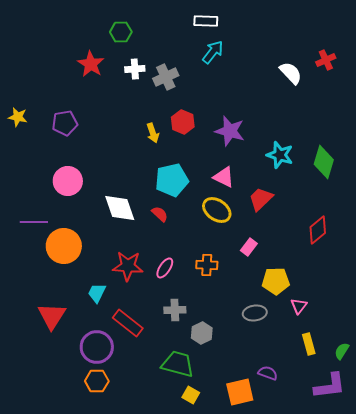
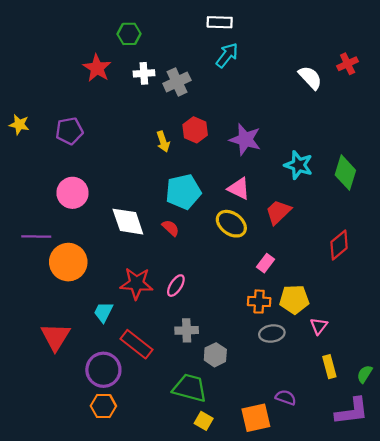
orange cross: (207, 265) -> (259, 302), moved

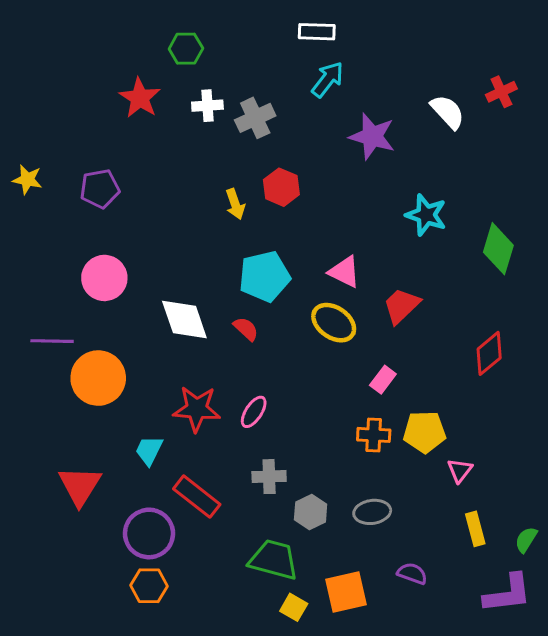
purple star: (245, 139) -> (372, 136), moved
cyan star: (299, 165) -> (426, 215), moved
gray ellipse: (272, 334) -> (372, 512), moved
orange square: (256, 418) -> (346, 592), moved

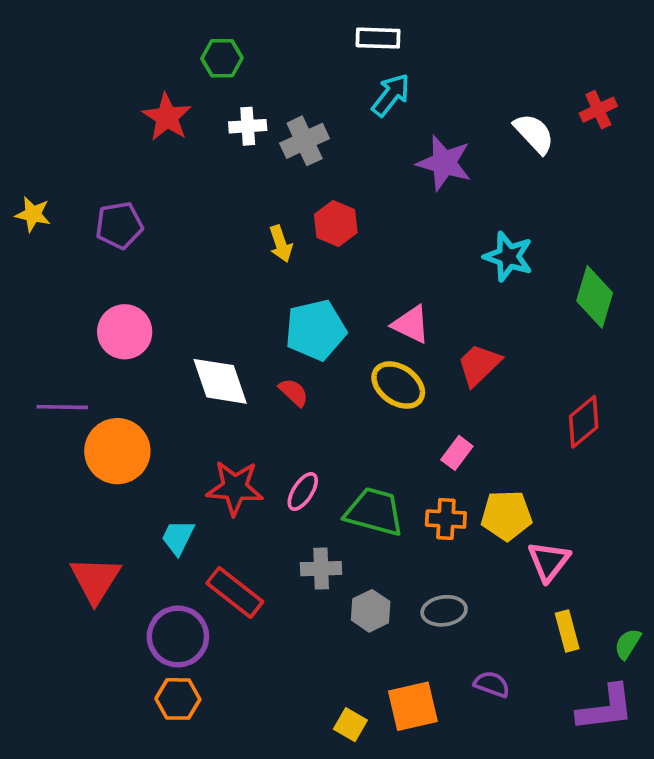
pink triangle: (460, 470) -> (549, 561), size x1.4
green trapezoid: (274, 560) -> (374, 512), moved

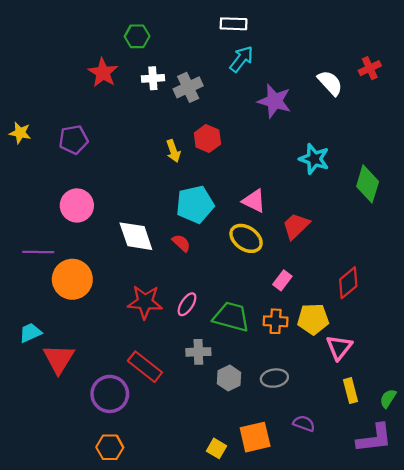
red diamond: (584, 422) -> (348, 283), moved
cyan trapezoid: (178, 537) -> (30, 333), moved, turned 40
orange hexagon: (178, 699) -> (110, 447), moved

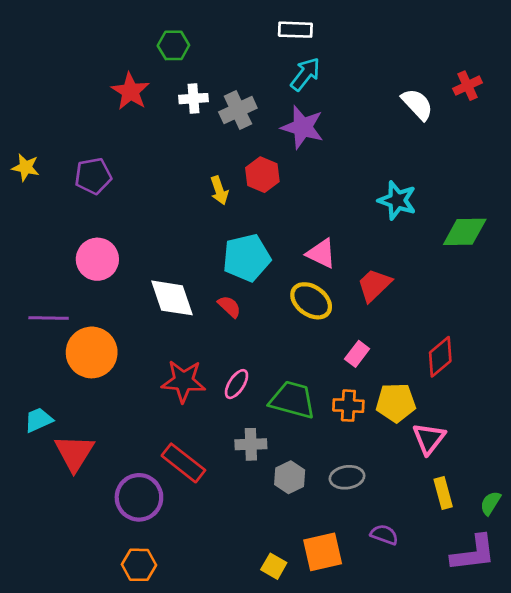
purple star: (274, 101) -> (303, 127), moved
green diamond: (368, 184) -> (465, 232), turned 72

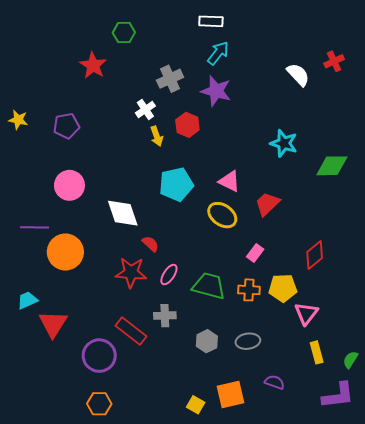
white cross: (193, 99) -> (145, 109), moved, turned -30
red semicircle: (229, 307) -> (150, 244), moved
gray cross: (251, 444) -> (165, 316), moved

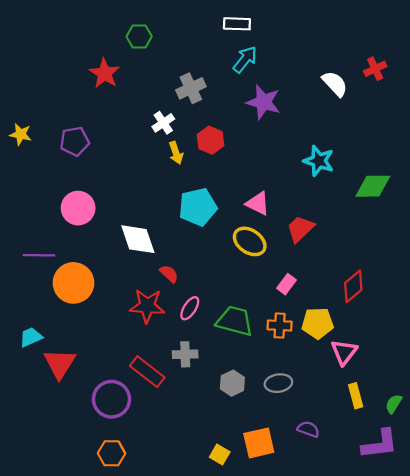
purple star: (216, 91) -> (263, 102), moved

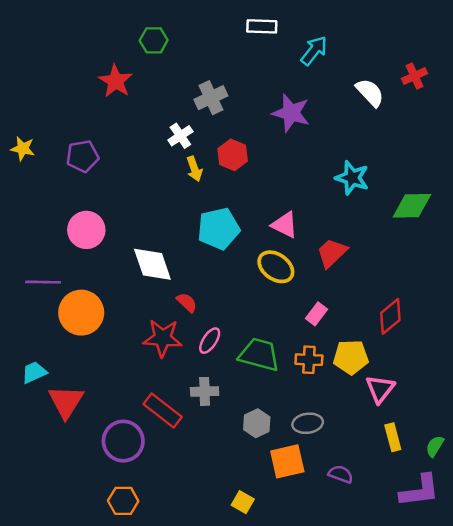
cyan arrow: (245, 60) -> (314, 51), moved
orange square: (259, 443) -> (287, 461), moved

